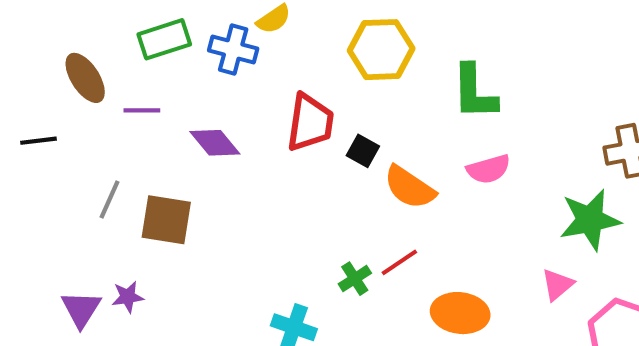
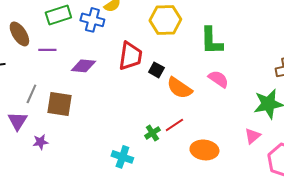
purple diamond: (215, 143) -> (83, 66), turned -45
pink semicircle: (489, 169) -> (218, 79), turned -130
purple triangle: (81, 309) -> (17, 121), moved

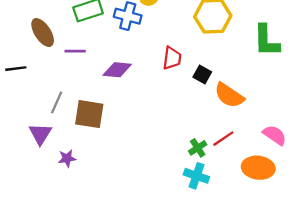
red trapezoid: (130, 56) -> (172, 58), size x0.7
pink semicircle: (218, 79) -> (275, 135), moved
cyan cross: (122, 157) -> (196, 176), moved

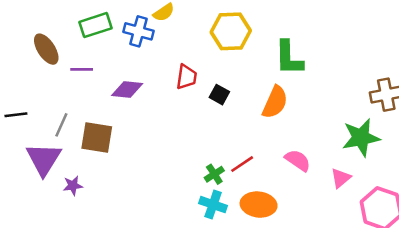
black line: (16, 69) -> (16, 115), moved
orange semicircle: (229, 95) -> (275, 102), moved, turned -100
purple triangle: (40, 134) -> (44, 159), size x1.4
orange ellipse: (258, 168) -> (259, 205), moved

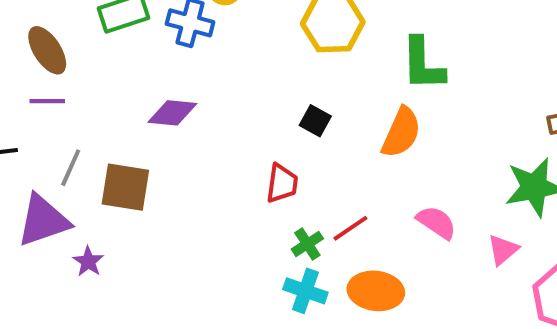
purple line: (82, 69) -> (47, 101), moved
red trapezoid: (187, 77) -> (282, 183), moved
purple triangle: (44, 159) -> (43, 220), turned 39
purple star: (73, 186) -> (88, 262), turned -30

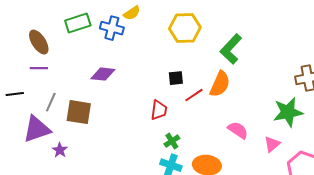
green L-shape: (423, 64) -> (231, 49), turned 44
black square: (315, 121) -> (176, 78), turned -35
red line: (350, 228) -> (194, 95), moved

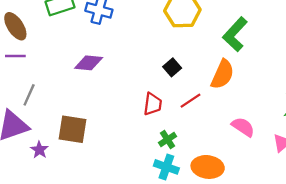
black square: (176, 78) -> (172, 67), turned -35
red line: (194, 95) -> (190, 101), moved
brown square: (79, 112) -> (73, 129), moved

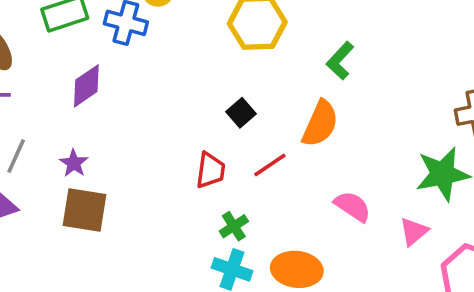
green L-shape: (235, 34) -> (340, 61), size x0.7
purple diamond: (89, 63) -> (86, 86), moved, turned -40
purple star: (39, 150) -> (74, 163), moved

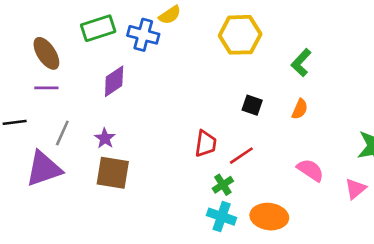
black square: (241, 113) -> (252, 105), moved, turned -30
orange semicircle: (320, 124) -> (300, 109), moved, size x0.6
red line: (270, 165) -> (241, 156), moved

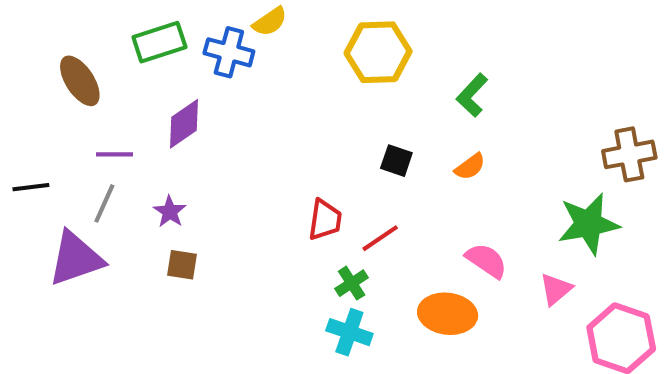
purple line: (46, 88) -> (115, 154), moved
orange semicircle: (300, 109) -> (470, 167), turned 30
brown square: (113, 173) -> (182, 265), size x0.6
orange ellipse: (269, 217) -> (448, 314), moved

